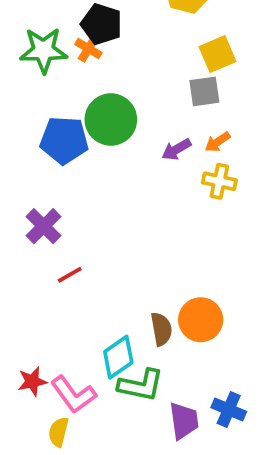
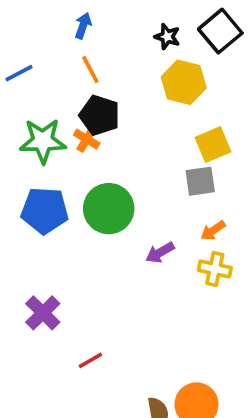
blue pentagon: (64, 140) -> (45, 210), moved
purple arrow: (176, 149) -> (160, 253), moved
red line: (70, 275) -> (90, 360), moved

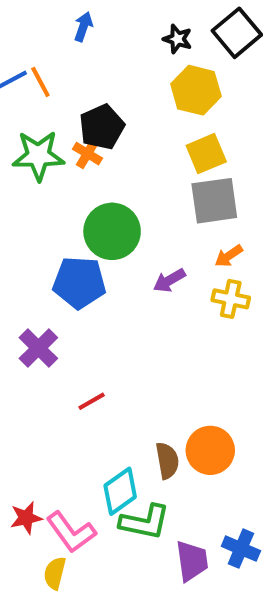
orange line: (90, 70) -> (40, 82), moved
black pentagon: (100, 115) -> (102, 127), turned 30
yellow square: (213, 145) -> (206, 154), moved
gray square: (200, 181) -> (214, 201), size x1.4
blue pentagon: (45, 210) -> (79, 283), moved

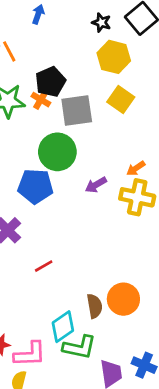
yellow square: (206, 154) -> (121, 100), turned -32
gray square: (214, 201) -> (77, 111), moved
yellow cross: (231, 299) -> (137, 197), size x1.4
pink L-shape: (71, 532) -> (30, 354), turned -56

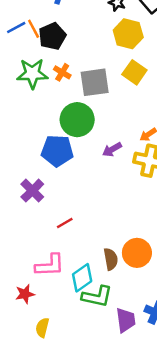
black pentagon: (51, 82) -> (52, 36), moved
pink L-shape: (30, 354) -> (50, 265), moved

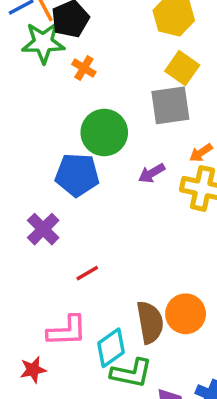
green star: (32, 74) -> (43, 43), moved
gray square: (95, 82) -> (170, 105), moved
brown semicircle: (111, 259) -> (150, 322), size x1.4

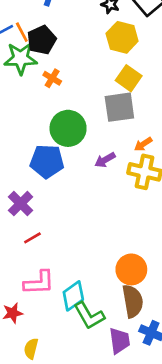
red line: (87, 273) -> (32, 238), moved
brown semicircle: (150, 322) -> (133, 301), moved
green L-shape: (131, 373) -> (89, 316), turned 48

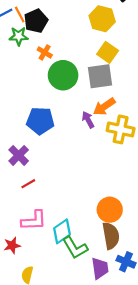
green star: (21, 58) -> (19, 36), size x0.7
green circle: (68, 128) -> (63, 75), moved
orange arrow: (143, 144) -> (104, 107), moved, size x1.5
purple arrow: (105, 160) -> (88, 120), turned 91

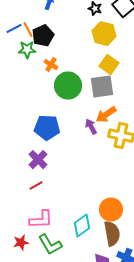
purple cross: (19, 155) -> (38, 160), moved
cyan diamond: (62, 231) -> (82, 226), moved
green L-shape: (75, 248) -> (50, 245), moved

